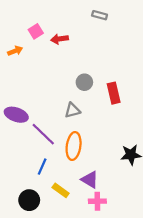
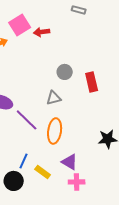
pink square: (36, 31) -> (20, 25), size x1.5
blue line: (42, 167) -> (24, 161), moved

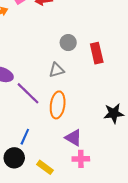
yellow rectangle: (43, 172) -> (45, 167), moved

